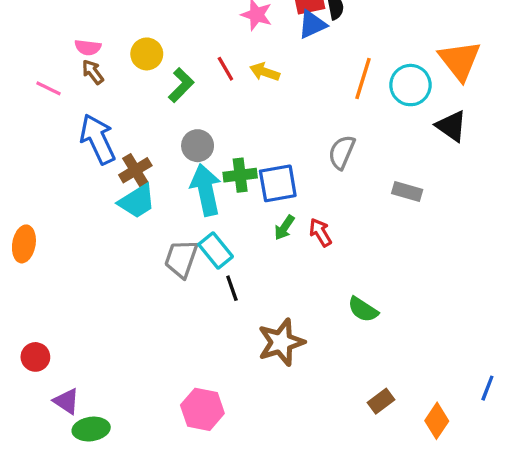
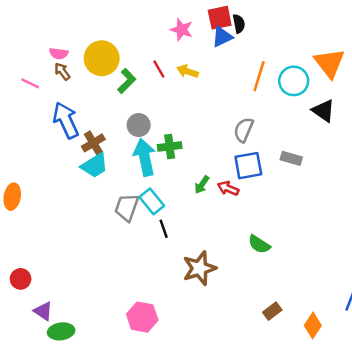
yellow circle: (147, 54) -> (102, 58), size x1.5
blue square: (278, 183) -> (248, 166), moved
red arrow: (320, 232) -> (228, 188), turned -36

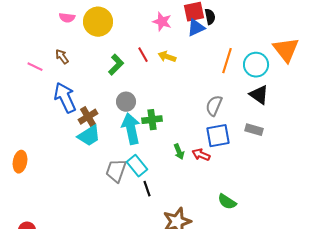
pink semicircle: (59, 53) -> (67, 18), moved
yellow circle: (102, 58) -> (98, 22), moved
black triangle: (323, 111) -> (259, 95), moved
green arrow: (202, 185) -> (179, 152), turned -56

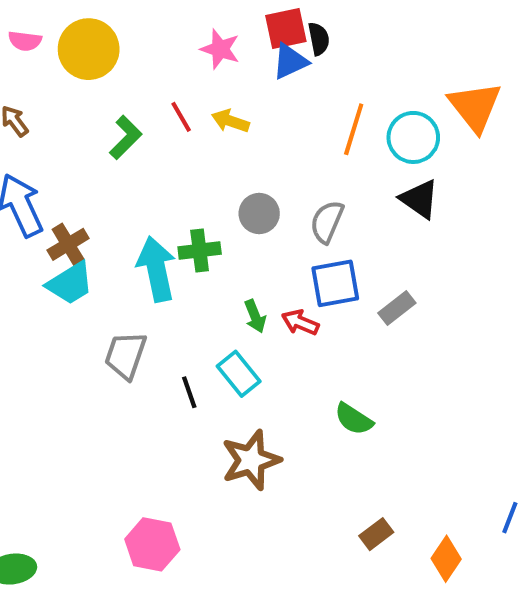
gray circle: (126, 102) -> (259, 213), moved
gray rectangle: (254, 130) -> (397, 308), moved, turned -54
cyan rectangle: (137, 166) -> (239, 374), moved

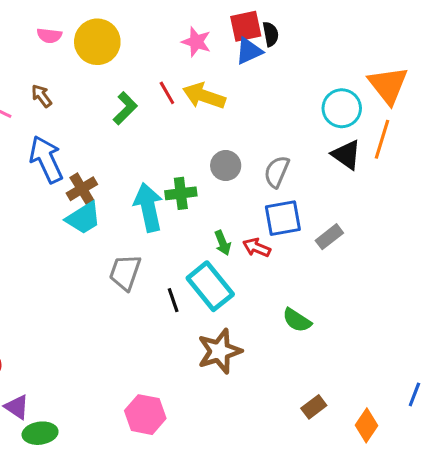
yellow arrow: (230, 121) -> (204, 96), size x1.5
orange line: (354, 129) -> (382, 139), moved
cyan rectangle: (239, 374) -> (210, 286), size x1.4

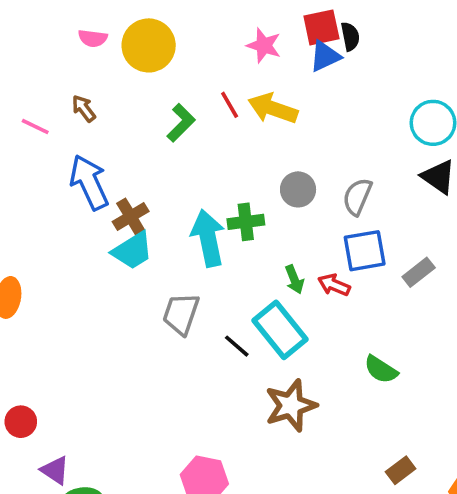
black line: (173, 300) -> (237, 346), turned -30

